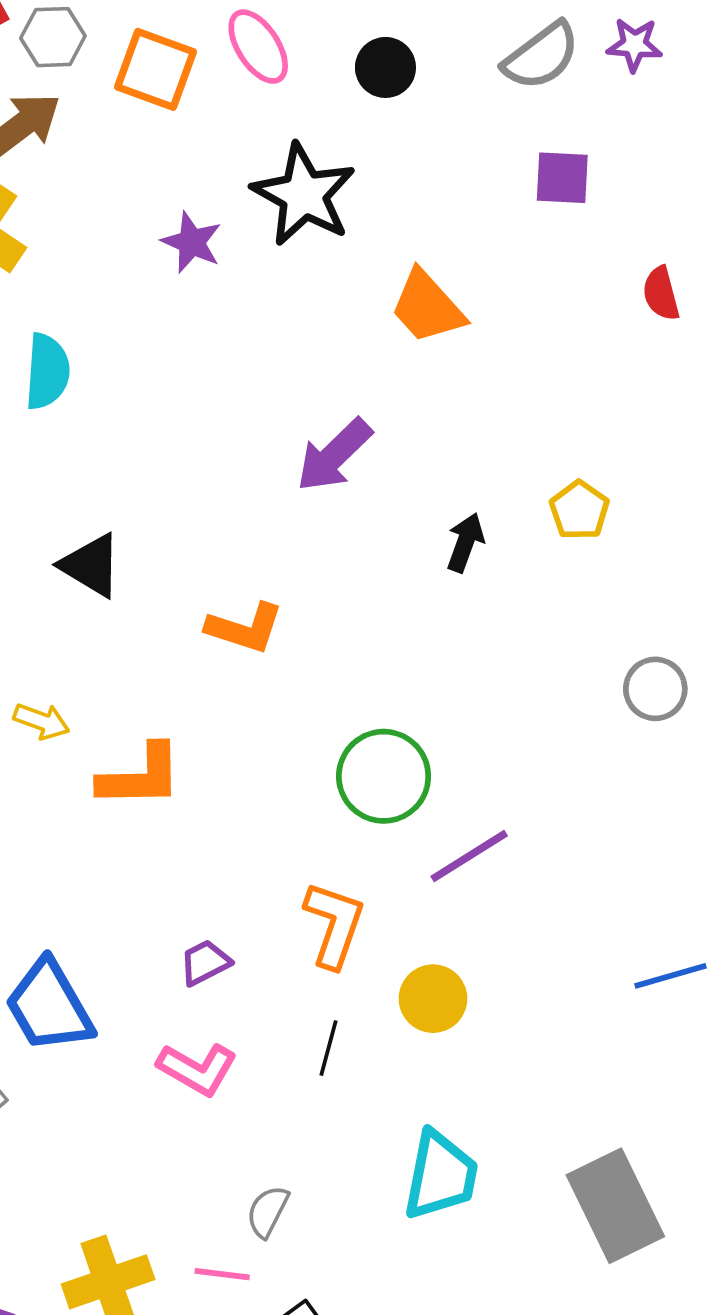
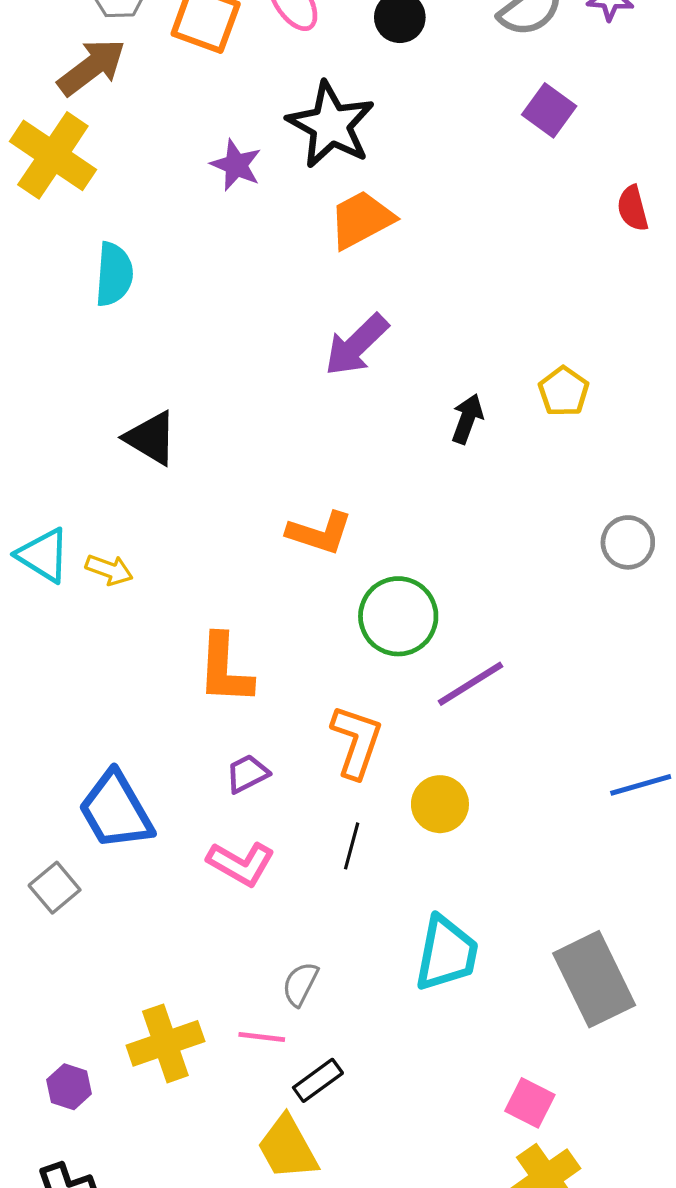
purple square: (562, 178) -> (549, 110), turned 33
orange trapezoid: (427, 307) -> (361, 220), moved, turned 104
orange L-shape: (245, 628) -> (320, 533), moved
orange L-shape: (140, 776) -> (225, 669), moved, turned 94

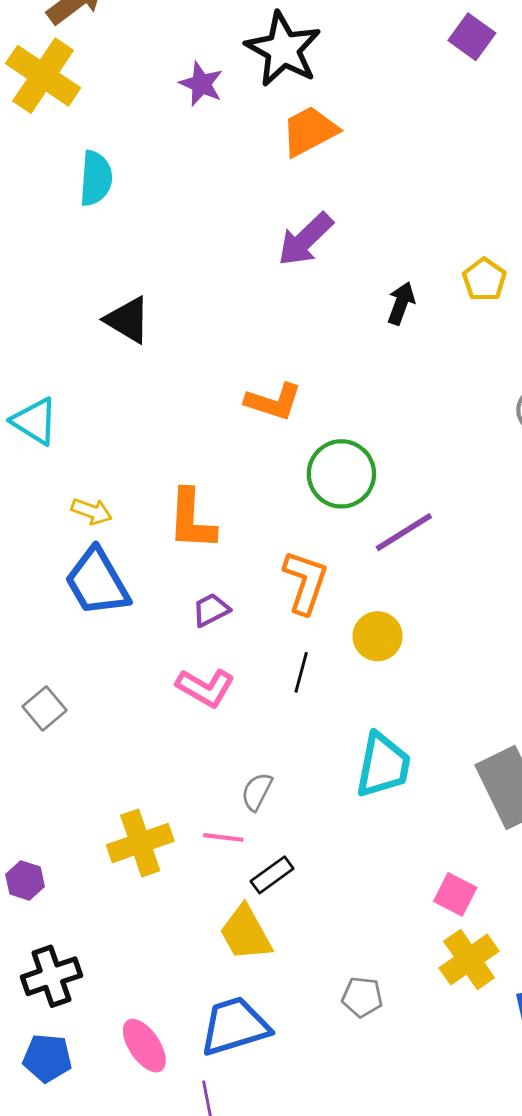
yellow arrow: (109, 570) -> (92, 511), moved
blue trapezoid: (116, 811) -> (97, 582), moved
purple hexagon: (69, 1087) -> (25, 880), moved

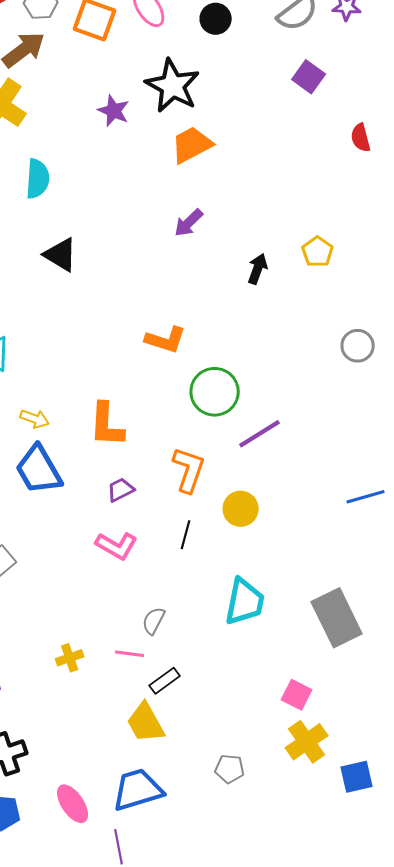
purple arrow: (305, 239) -> (189, 223), size x0.7
black triangle: (128, 320) -> (61, 255), moved
yellow cross: (140, 843) -> (70, 658), size x0.6

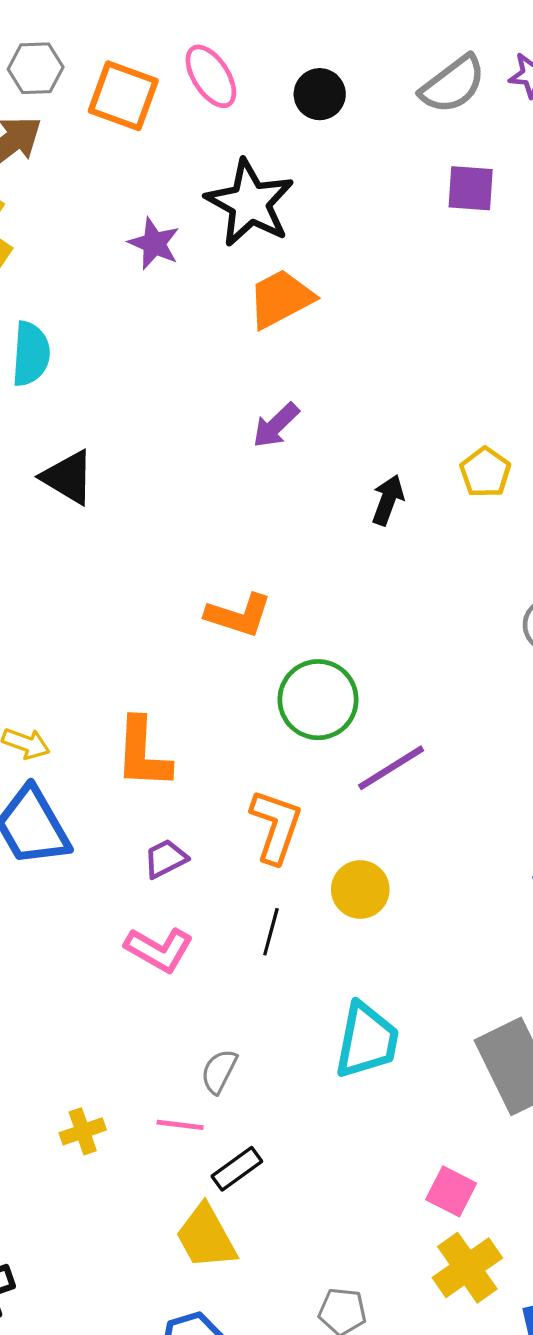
purple square: (309, 77) -> (471, 188), turned -32

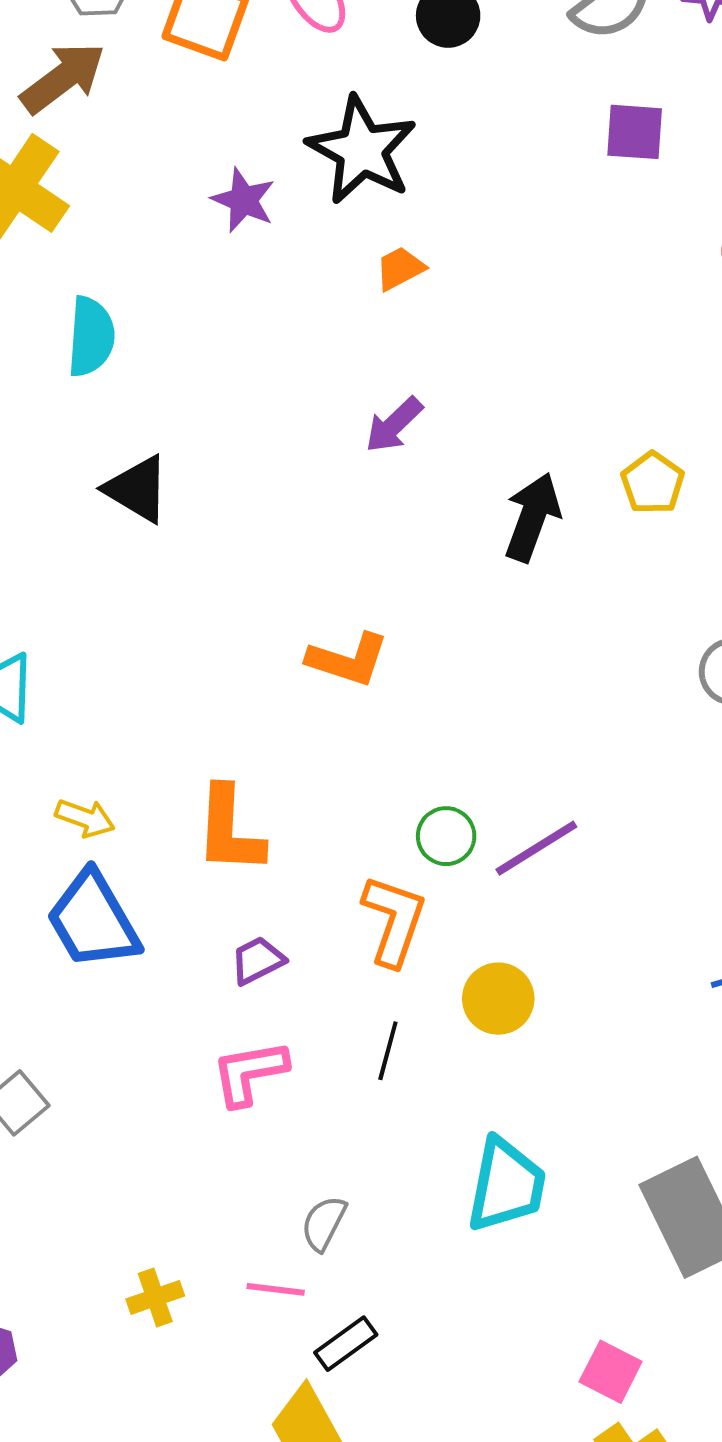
orange trapezoid: (281, 299) -> (400, 268), size x0.6
black arrow: (388, 500) -> (532, 517), size x1.4
green circle: (318, 700) -> (446, 836), moved, size x0.6
pink L-shape: (159, 950) -> (249, 1073), turned 140

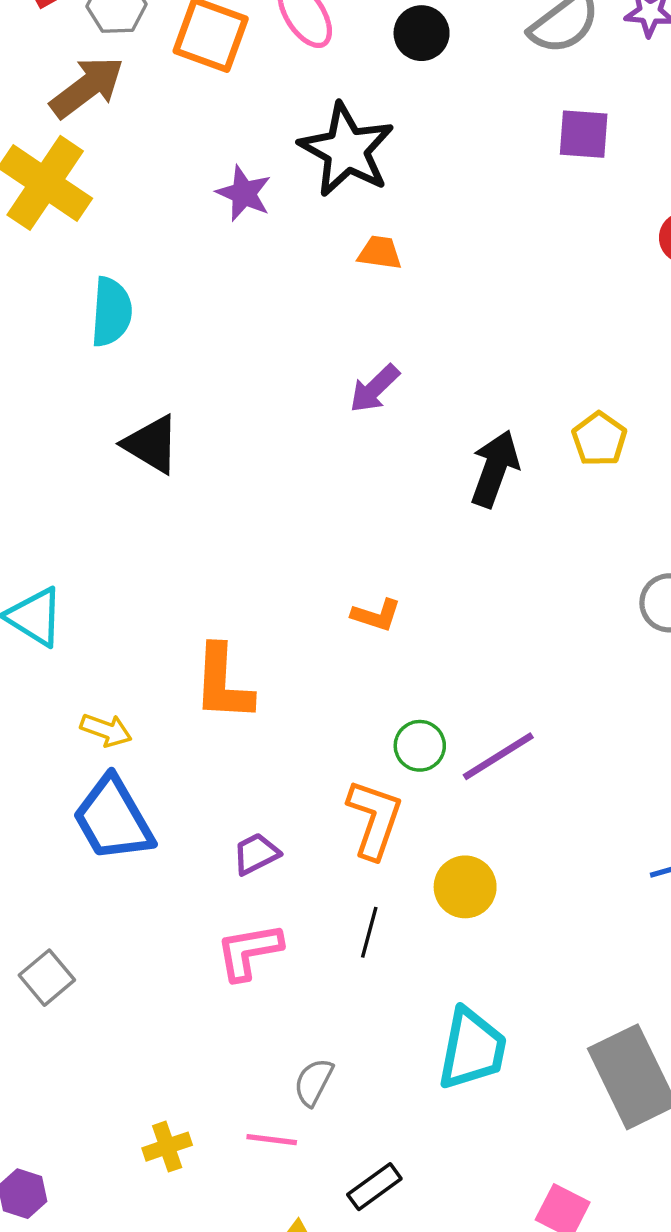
orange trapezoid: (400, 268) -> (380, 253), turned 36
orange L-shape: (348, 660) -> (376, 615), moved, size x0.7
orange L-shape: (229, 830) -> (223, 683), moved
black rectangle: (346, 1344) -> (374, 1187), moved

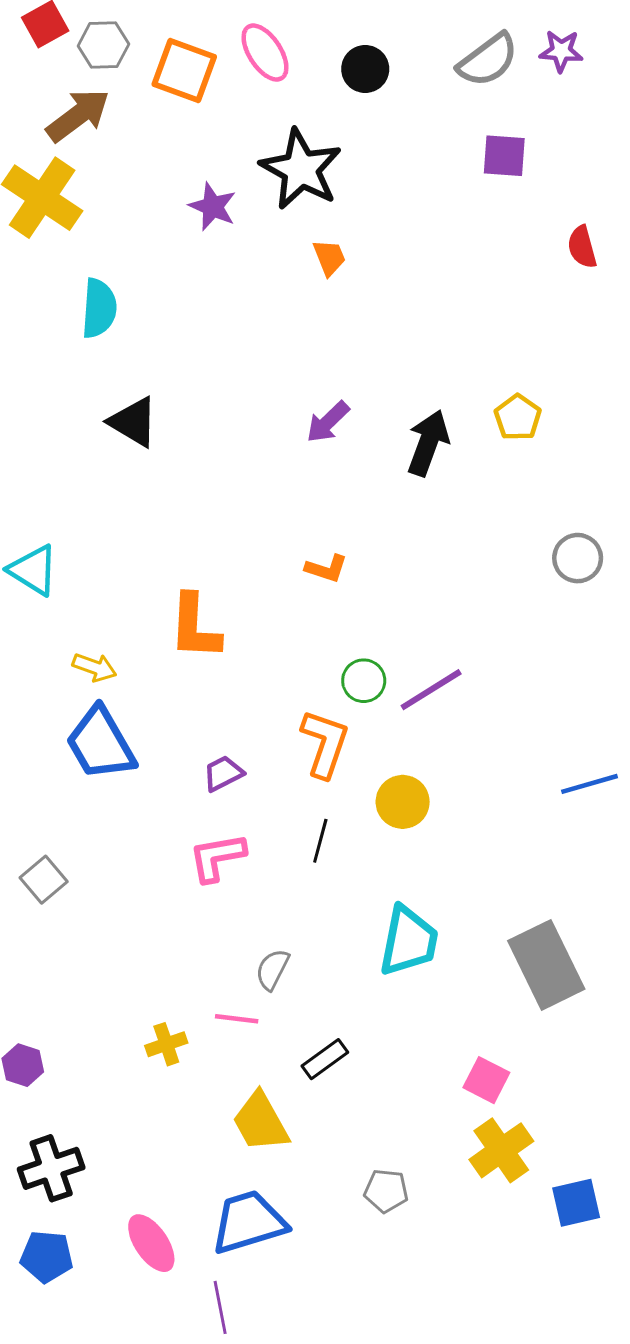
orange trapezoid: (380, 253) -> (329, 257), turned 60
purple arrow: (374, 389) -> (328, 422), moved
yellow cross: (167, 1147) -> (166, 1044), moved

